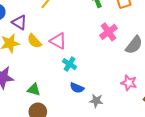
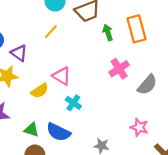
yellow semicircle: (34, 41) -> (40, 91), moved, turned -84
blue semicircle: (77, 88) -> (58, 132), moved, size x1.5

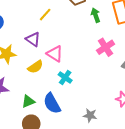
purple triangle: (19, 53) -> (33, 39), moved
green triangle: (31, 130) -> (28, 101), turned -40
blue semicircle: (58, 132) -> (52, 103), turned 35

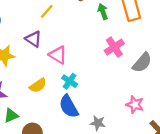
yellow semicircle: (35, 67) -> (38, 85), moved
green triangle: (28, 101) -> (11, 116), moved
blue semicircle: (52, 103) -> (69, 106), moved

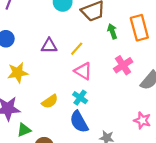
yellow line: (47, 11) -> (77, 49), moved
purple triangle: (33, 39) -> (49, 46), moved, turned -35
pink triangle: (58, 55) -> (83, 71), moved

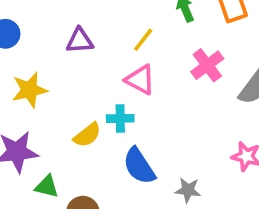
yellow line: (77, 49) -> (143, 40), moved
cyan cross: (80, 98) -> (120, 118), moved, turned -32
green triangle: (24, 130) -> (47, 186), turned 40

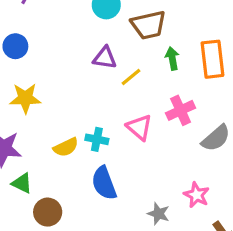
purple triangle: (80, 41) -> (105, 58), moved
pink triangle: (140, 80) -> (139, 127), moved
gray star: (188, 190) -> (158, 214), moved

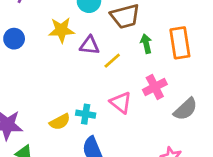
yellow star: (25, 98) -> (61, 30), moved

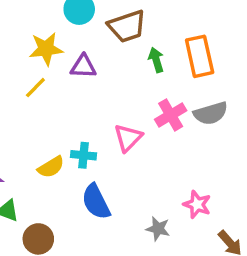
yellow line: (112, 61) -> (35, 88), moved
pink triangle: (121, 103) -> (128, 138), turned 40
gray semicircle: (186, 109) -> (211, 113), moved, turned 30

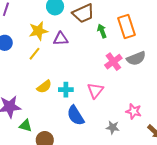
pink triangle: (128, 138) -> (95, 90), moved
yellow semicircle: (51, 167) -> (44, 87), moved

